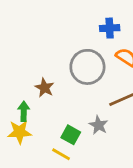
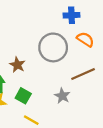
green square: (71, 135) -> (23, 96), moved

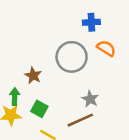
brown line: (83, 74) -> (80, 120), moved
gray star: (62, 96) -> (90, 99), moved

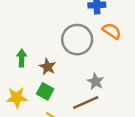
brown star: (33, 75) -> (48, 67), moved
green arrow: (15, 97) -> (22, 58), moved

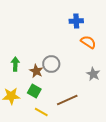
gray circle: (77, 40) -> (51, 64), moved, size x0.7
gray star: (96, 81) -> (93, 74), moved

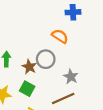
orange semicircle: (88, 42) -> (60, 36), moved
gray star: (93, 74) -> (71, 77), moved

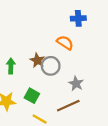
brown star: (29, 67) -> (37, 60), moved

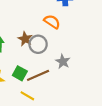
brown line: (68, 106) -> (38, 75), moved

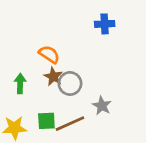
orange semicircle: (52, 22) -> (49, 54), moved
green square: (20, 73) -> (46, 121), turned -32

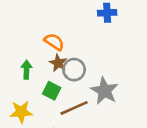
gray star: (102, 106) -> (104, 91), size x1.5
green square: (46, 121) -> (52, 91), moved, turned 30

